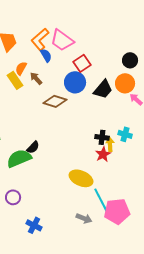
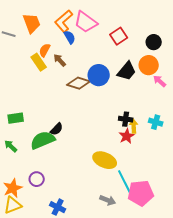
red square: (82, 63) -> (119, 36), moved
blue circle: (75, 82) -> (99, 75), moved
cyan cross: (125, 134) -> (156, 122), moved

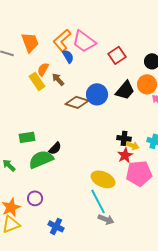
green rectangle: (16, 118) -> (27, 137), moved
yellow arrow: (134, 126) -> (132, 145), turned 112
cyan line: (125, 182) -> (98, 201), moved
pink pentagon: (141, 193) -> (139, 173), moved

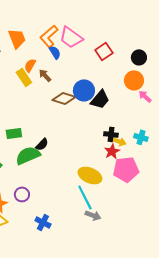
black trapezoid: (125, 90) -> (100, 99), moved

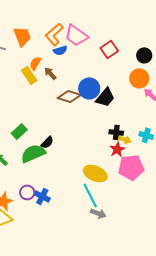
blue semicircle: (55, 52) -> (60, 50), turned 104
green rectangle: (14, 133) -> (19, 131), turned -35
blue cross: (43, 222) -> (42, 196), moved

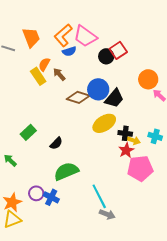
black circle: (144, 55) -> (106, 56), moved
green semicircle: (33, 153) -> (66, 171), moved
yellow ellipse: (95, 173) -> (104, 123), moved, turned -55

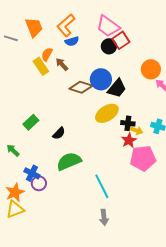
pink trapezoid: (85, 36) -> (108, 26), moved
blue cross: (51, 197) -> (32, 173), moved
gray arrow: (107, 214) -> (104, 217), moved, turned 63

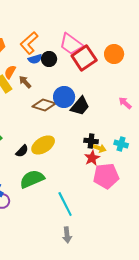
red square: (121, 40) -> (84, 58), size x1.4
black circle: (109, 46) -> (49, 59), moved
orange circle: (151, 69) -> (114, 54), moved
yellow ellipse: (107, 113) -> (43, 145), moved

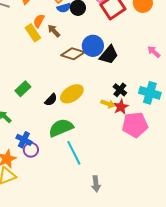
black cross: (91, 141) -> (120, 90), turned 32
cyan cross: (121, 144) -> (150, 93), size x1.5
yellow arrow: (99, 148) -> (108, 104), moved
cyan line: (65, 204) -> (74, 153), moved

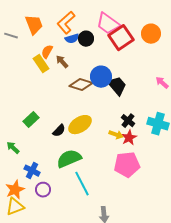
black trapezoid: (109, 55) -> (117, 86), turned -80
pink pentagon: (135, 125) -> (127, 165), moved
purple circle: (31, 150) -> (43, 190), moved

